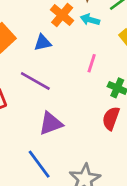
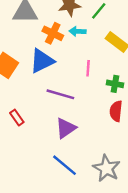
blue triangle: (43, 43) -> (42, 61), size x1.6
purple line: (35, 81) -> (60, 94), moved

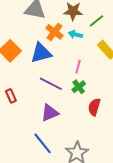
green cross: (115, 84) -> (79, 87), moved, turned 32

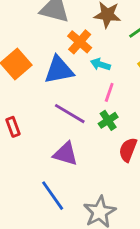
cyan arrow: (75, 34) -> (100, 64), moved
purple triangle: (50, 113) -> (66, 154), turned 36

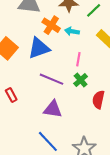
cyan arrow: (100, 64) -> (72, 31), moved

